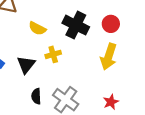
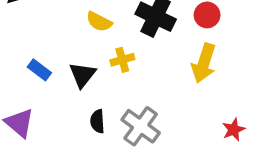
red star: (111, 102) -> (234, 130), moved

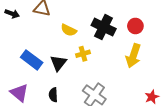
blue rectangle: (39, 70) -> (32, 60), size x1.5
black semicircle: (97, 121) -> (53, 95), moved

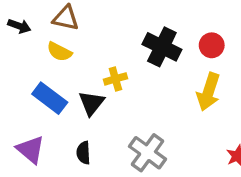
yellow semicircle: (69, 30) -> (59, 52), moved
yellow cross: (83, 54) -> (115, 79), moved

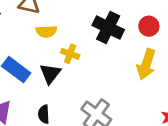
yellow semicircle: (59, 52) -> (46, 31), moved, turned -30
yellow cross: (115, 79) -> (70, 54), turned 36

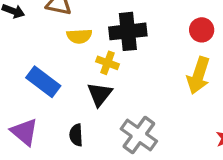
black cross: (108, 27) -> (128, 31), moved, turned -32
black triangle: (50, 74) -> (100, 94), moved

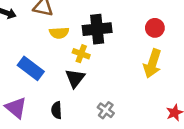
gray cross: (139, 135) -> (106, 110), size x0.6

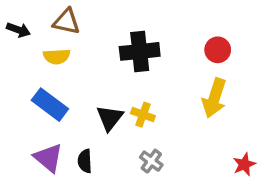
yellow semicircle: (59, 33) -> (57, 56), moved
yellow cross: (81, 54) -> (143, 115), moved
purple triangle: (16, 108) -> (48, 158), moved

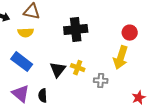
red circle: (218, 50) -> (130, 33), moved
gray cross: (151, 161) -> (101, 81), moved, turned -32

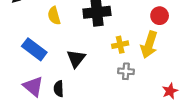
yellow semicircle: (26, 33) -> (54, 16), moved, turned 77
yellow cross: (78, 68) -> (120, 45), moved, turned -32

